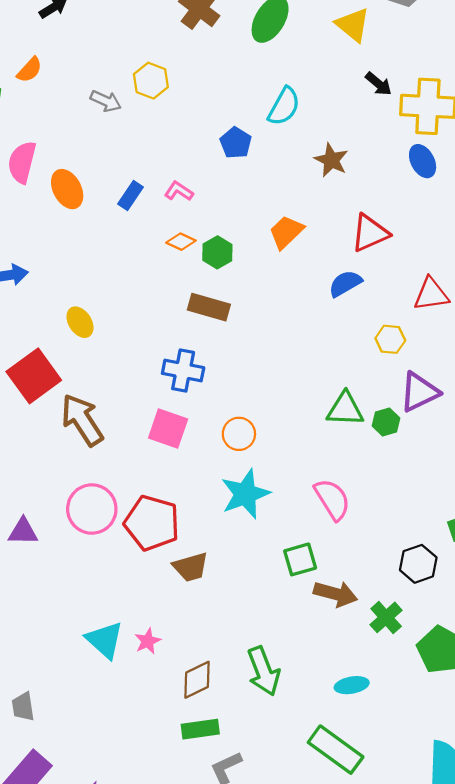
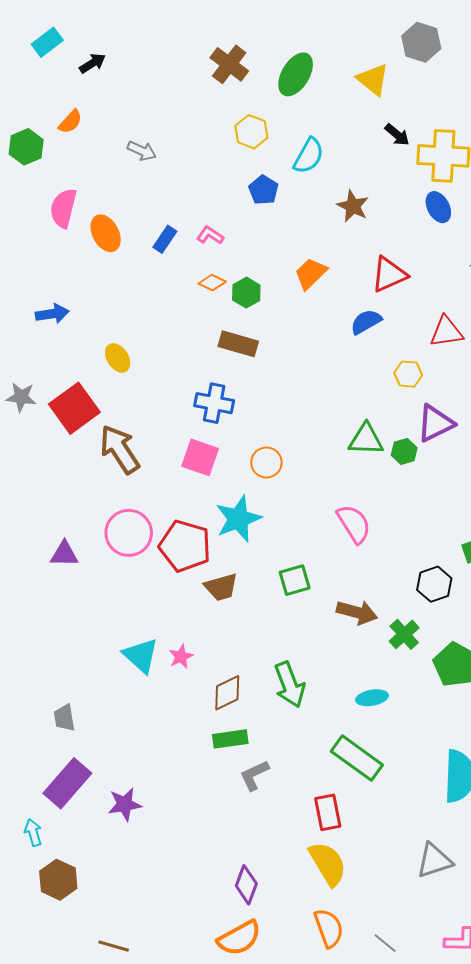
yellow hexagon: (151, 81) -> (251, 132), moved
cyan star: (245, 494) -> (238, 519), moved
green square: (300, 559) -> (295, 580), moved

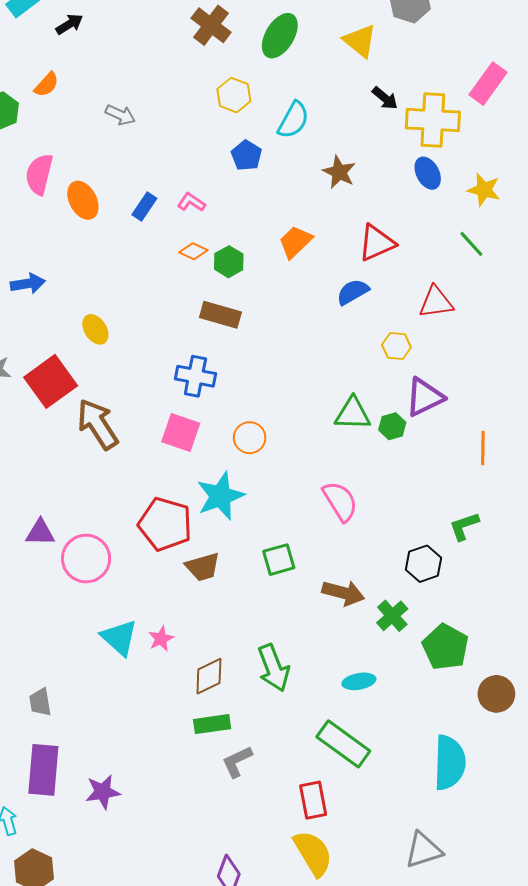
pink circle: (129, 533) -> (86, 558), moved
purple rectangle: (67, 783) -> (43, 770), turned -36

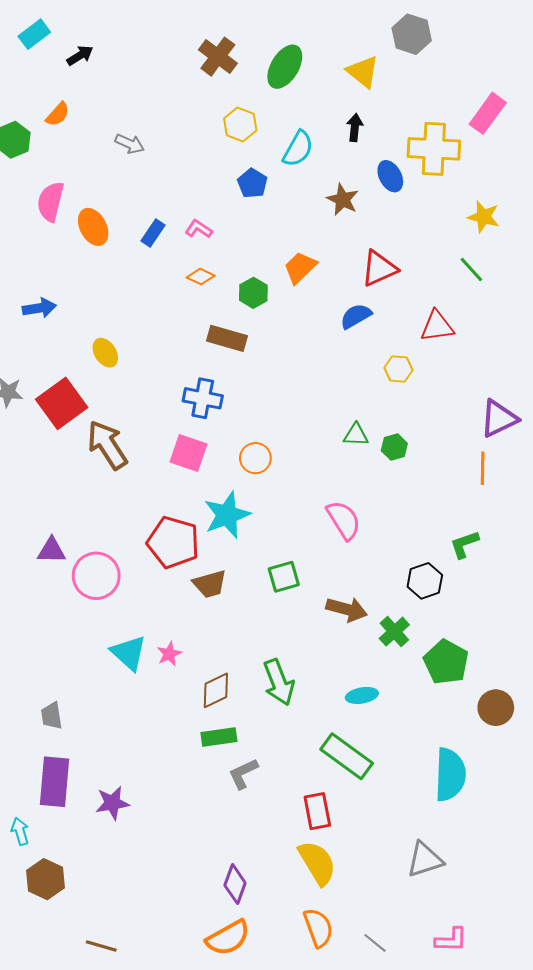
black arrow: (385, 98) -> (355, 128), moved, turned -124
blue ellipse: (428, 173) -> (390, 176), moved
green hexagon: (229, 262) -> (253, 293), moved
purple triangle: (425, 397) -> (499, 419), moved
green triangle: (353, 414) -> (356, 435), size x0.7

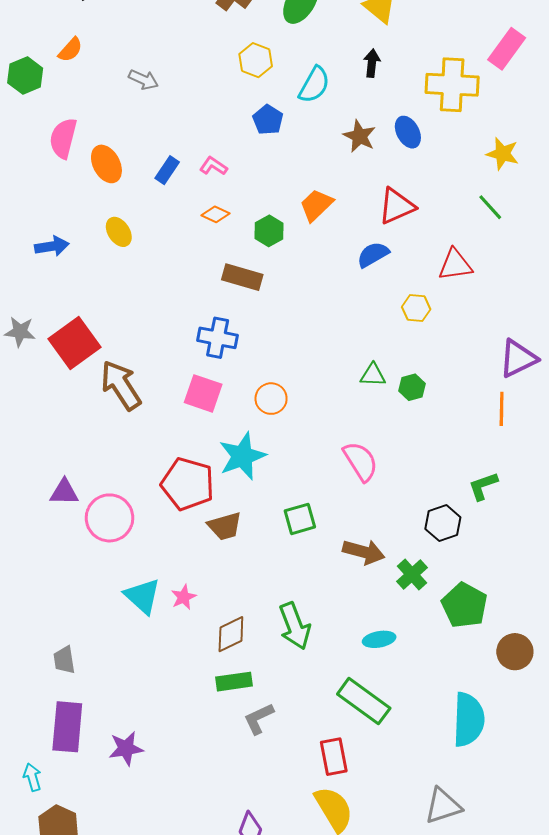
blue ellipse: (390, 176) -> (408, 132), moved
yellow ellipse: (105, 353) -> (119, 232), moved

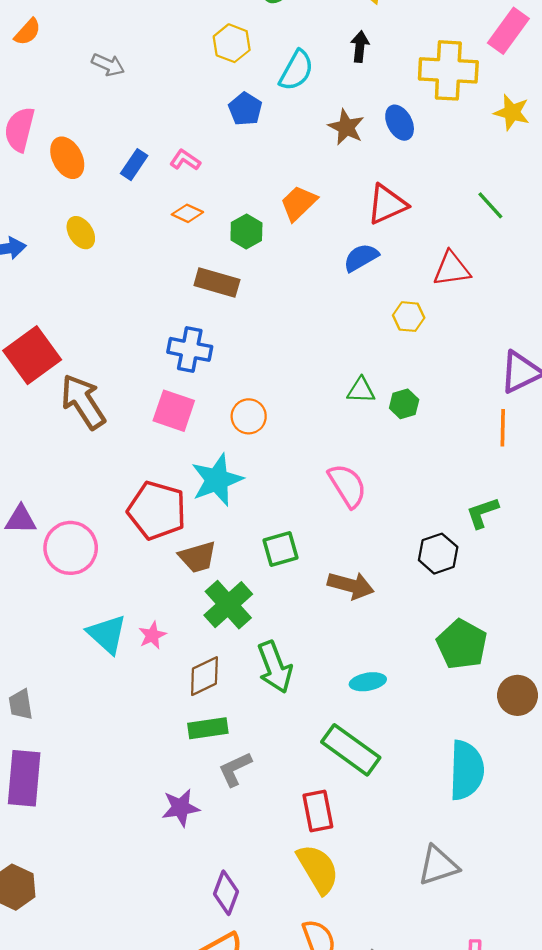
yellow star: (503, 154) -> (512, 112), moved
green cross: (412, 575) -> (228, 605), moved, size x1.4
purple star: (126, 748) -> (181, 808), moved

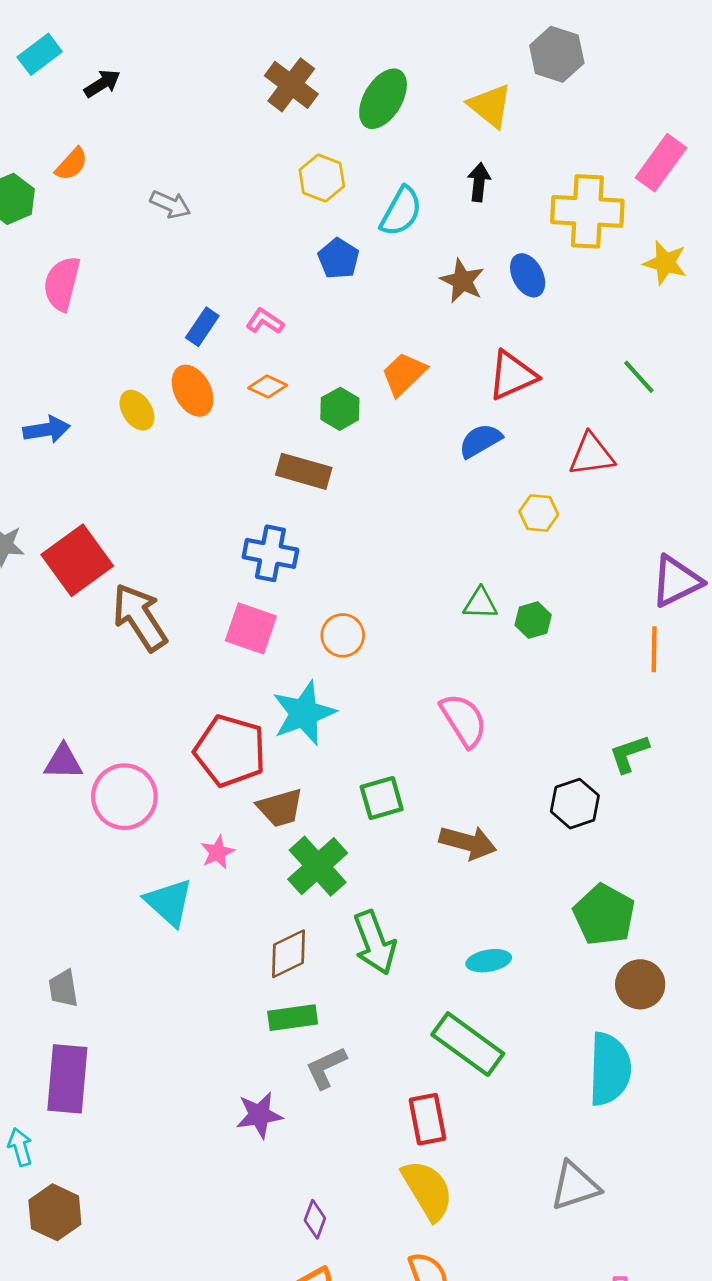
orange ellipse: (67, 158) -> (193, 391), moved
pink star: (152, 635) -> (218, 852), moved
brown circle: (517, 695) -> (640, 984), moved
purple diamond: (226, 893) -> (315, 1219), size x0.7

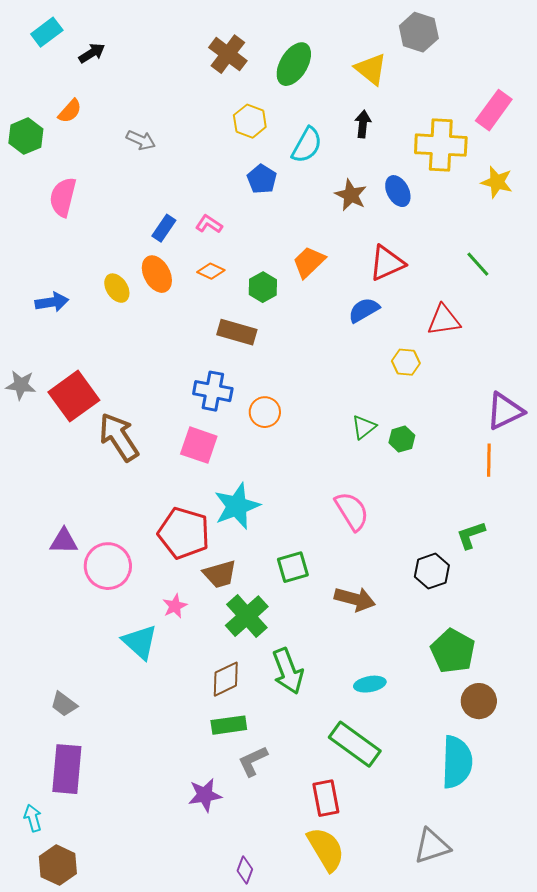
green triangle: (480, 603) -> (364, 427), turned -40
orange circle: (343, 635) -> (265, 412), moved
gray trapezoid: (63, 988) -> (64, 704), turned -44

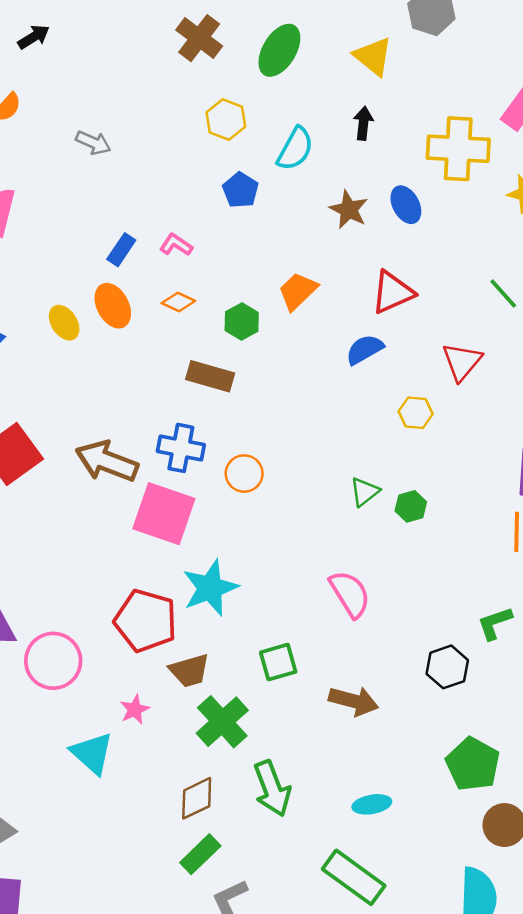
red triangle: (444, 320) -> (462, 362), turned -42
brown arrow: (119, 437) -> (107, 461), moved, turned -36
pink square: (199, 445) -> (164, 514), size x1.4
green rectangle: (229, 725) -> (200, 854), turned -36

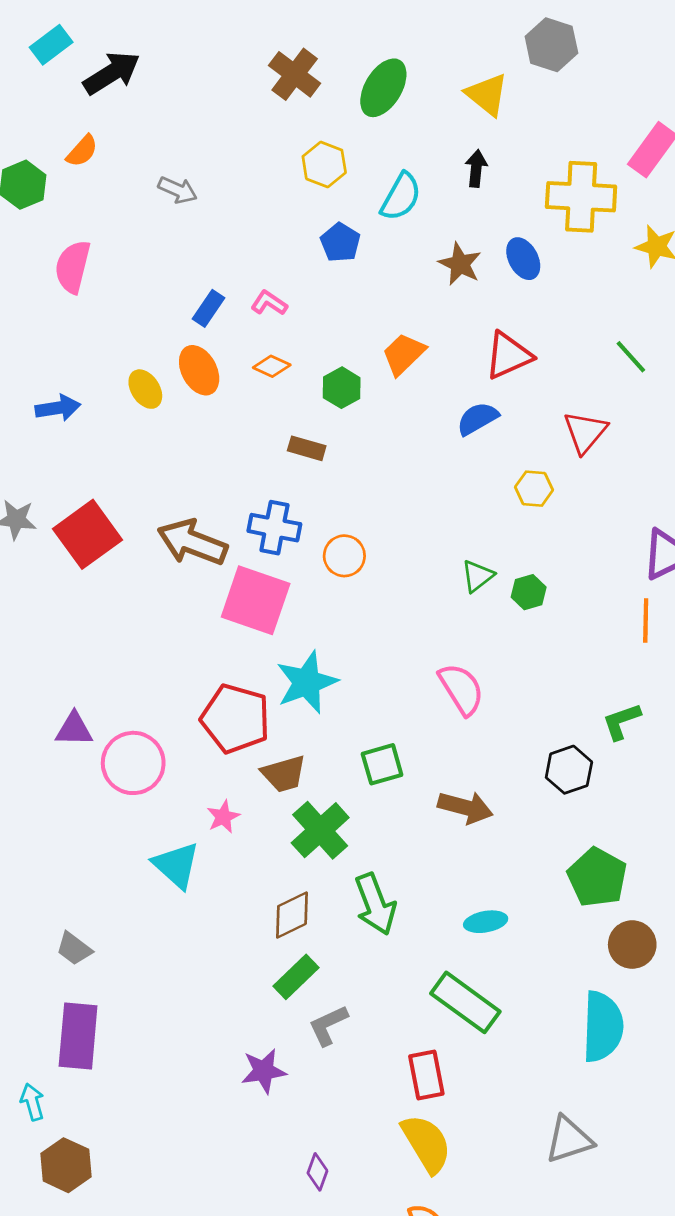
black arrow: (34, 37) -> (112, 73), size x1.6
brown rectangle: (210, 376) -> (307, 448), size x0.7

